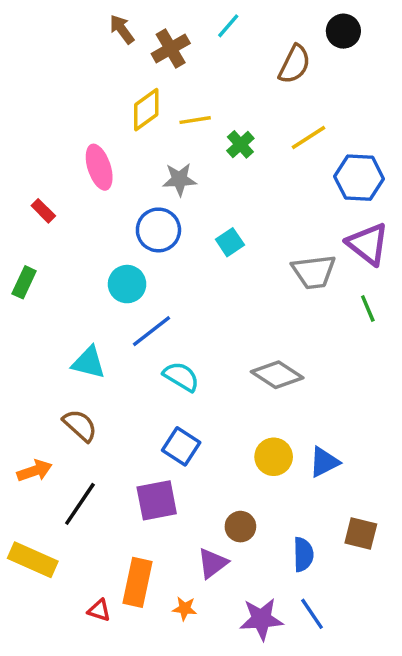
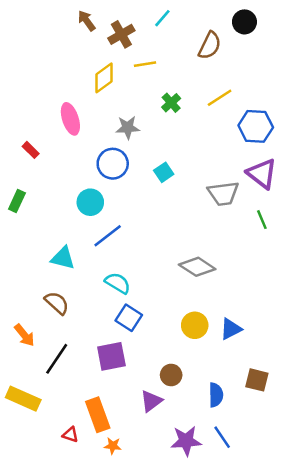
yellow line: (195, 120) -> (145, 64), moved
cyan semicircle: (181, 377) -> (118, 283), moved
orange arrow: (35, 471) -> (24, 335), turned 70
orange rectangle: (138, 582) -> (98, 415), turned -32
orange star: (185, 609) -> (113, 446), moved

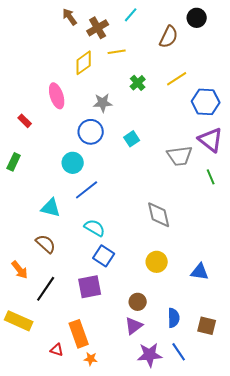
gray diamond: (197, 267) -> (159, 215), turned 44
blue triangle: (231, 329) -> (200, 272), moved, turned 36
brown square: (257, 380) -> (207, 326), moved
purple triangle: (151, 401) -> (134, 326), moved

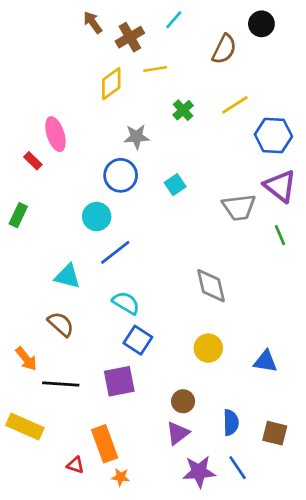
pink ellipse: (57, 96) -> (55, 134), moved
black line: (46, 289) -> (61, 384), turned 60

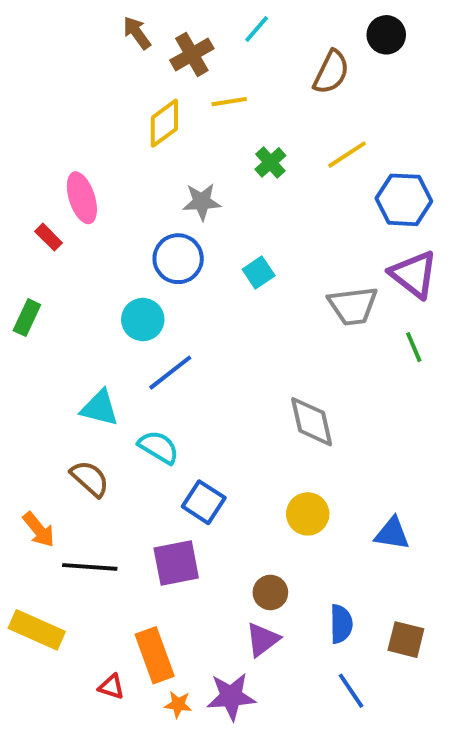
cyan semicircle: (126, 303) -> (158, 447), moved
purple star: (199, 472) -> (231, 697), moved

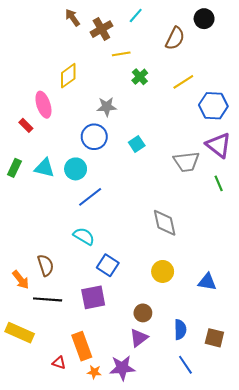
yellow diamond: (164, 123) -> (68, 76), moved
green cross: (270, 162) -> (140, 77), moved
cyan triangle: (100, 408) -> (44, 168), moved
brown semicircle: (90, 479) -> (46, 265), moved, turned 30

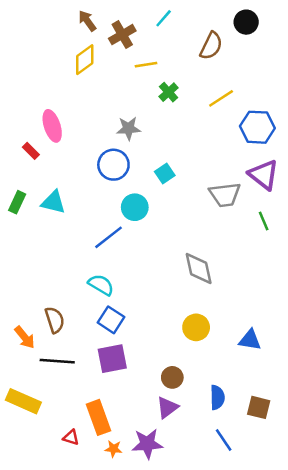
yellow diamond: (68, 76) -> (85, 60), moved
cyan circle: (76, 169) -> (135, 207), moved
blue square: (108, 265) -> (111, 320), moved

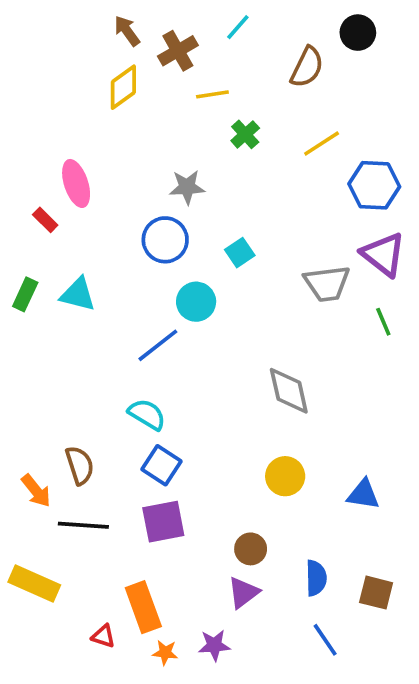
purple star: (147, 444) -> (214, 645), size x0.7

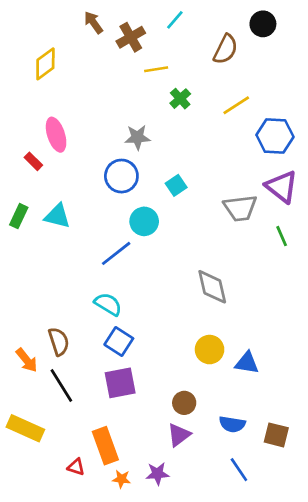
yellow diamond: (123, 87) -> (45, 64), moved
blue triangle: (363, 494) -> (247, 363), moved
black line: (83, 525) -> (61, 386), turned 54
blue semicircle: (316, 578) -> (232, 424), turned 100

